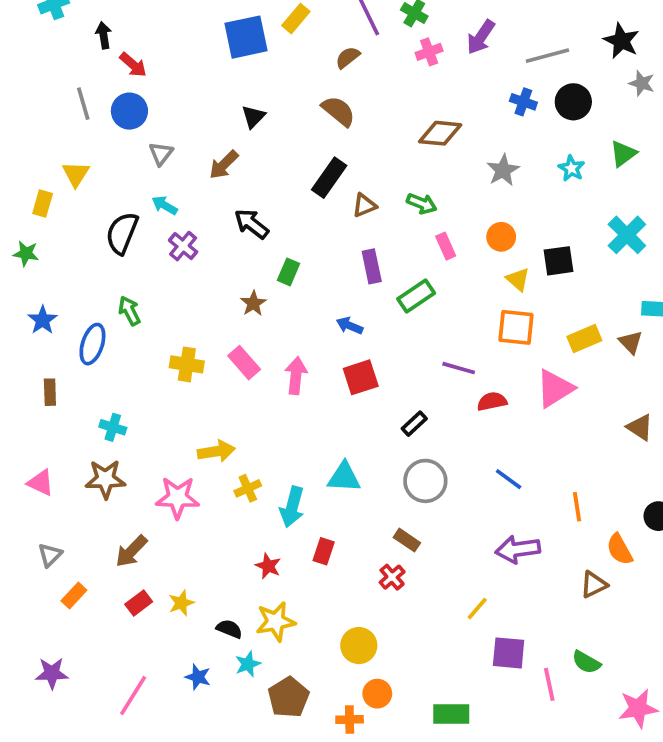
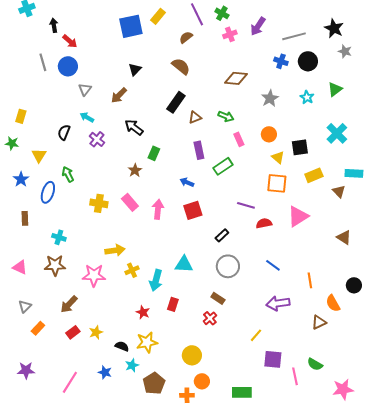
yellow triangle: (76, 174) -> (39, 155), moved
black semicircle: (122, 233) -> (64, 132), size x0.7
yellow rectangle: (584, 339) -> (314, 175), moved

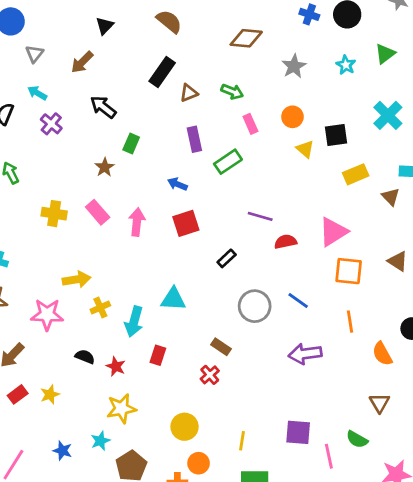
orange square: (277, 183) -> (349, 271), moved
gray circle: (228, 266) -> (255, 306), moved
brown triangle: (319, 322) -> (379, 403), moved, turned -35
yellow line: (256, 335) -> (242, 441), moved, turned -32
black semicircle: (122, 346) -> (85, 357), moved

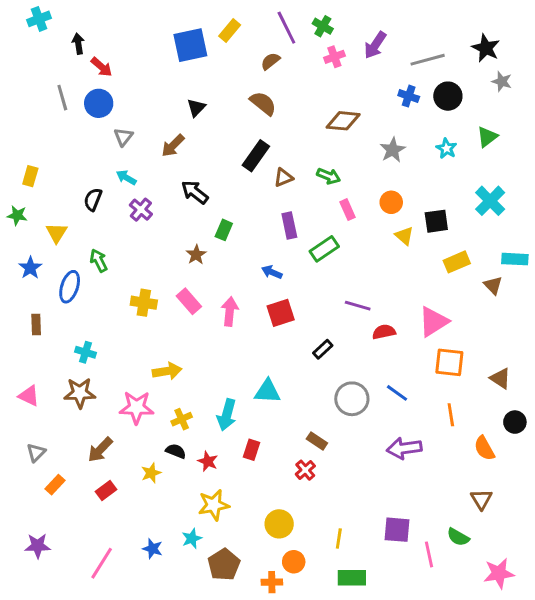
brown triangle: (398, 261) -> (500, 378), moved
yellow cross: (100, 308) -> (182, 419), moved
yellow star: (50, 394) -> (151, 473), moved

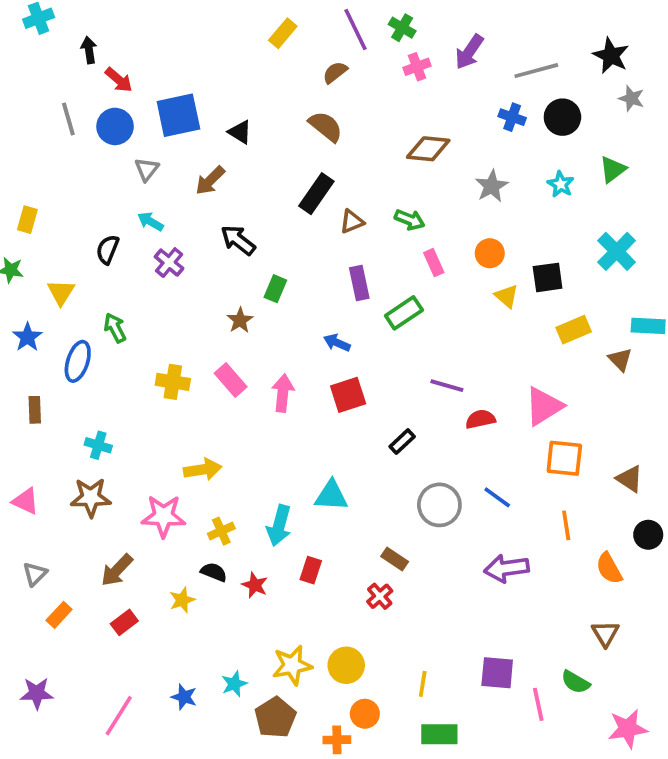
blue square: (190, 45) -> (178, 115), moved
black triangle: (196, 108) -> (240, 132), turned -42
yellow star: (214, 505) -> (292, 665), moved

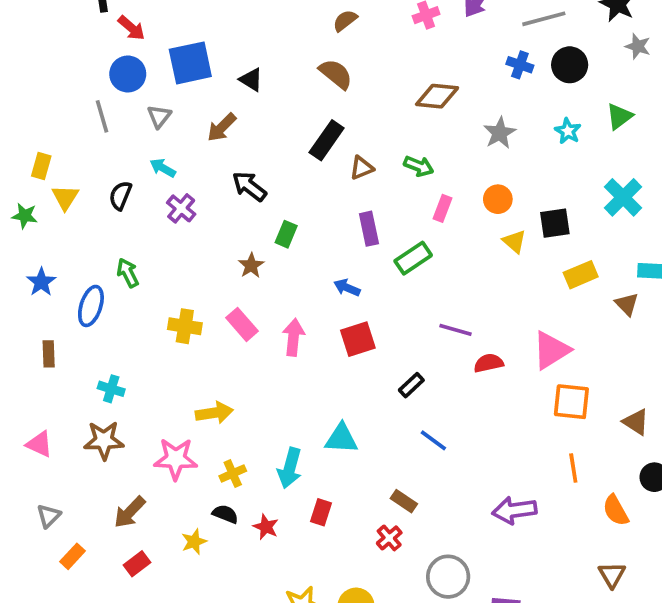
gray line: (68, 119) -> (102, 116), moved
pink rectangle: (434, 263) -> (443, 208), turned 45
yellow triangle: (61, 292) -> (65, 197), moved
blue line: (497, 497) -> (433, 440), moved
gray circle: (439, 505) -> (448, 577), moved

